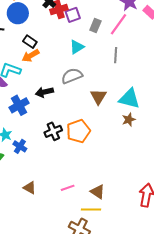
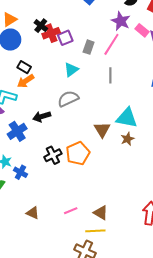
brown triangle: (98, 97) -> (102, 130), moved

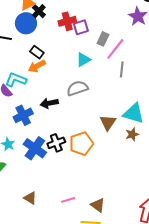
black cross: (41, 26) -> (39, 11), moved
pink line: (111, 44) -> (115, 49), moved
blue cross: (20, 172) -> (35, 148), moved, size x1.6

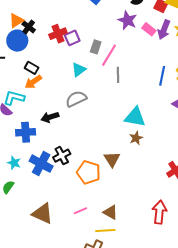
blue cross: (23, 115) -> (26, 132), turned 30
brown triangle: (108, 123) -> (112, 159), moved
orange pentagon: (81, 144) -> (89, 172), moved, turned -30
brown triangle: (30, 198) -> (42, 214), size x1.6

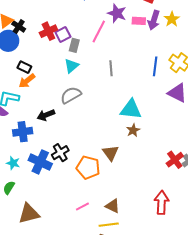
pink rectangle: (149, 29) -> (139, 21), turned -32
gray rectangle: (96, 47) -> (74, 45), moved
pink line: (109, 55) -> (99, 31), moved
brown triangle: (42, 214) -> (29, 214), moved, turned -35

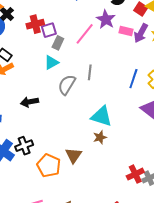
gray semicircle: (71, 95) -> (67, 85), moved, turned -40
black arrow: (46, 115) -> (29, 102), moved

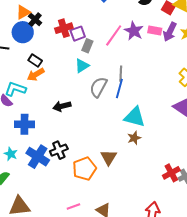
purple star: (106, 19) -> (134, 31), moved
blue line: (133, 79) -> (119, 89), moved
orange pentagon: (49, 166) -> (84, 169), turned 30

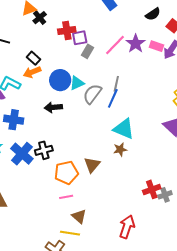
blue circle: (23, 32) -> (60, 80), moved
cyan triangle: (82, 66) -> (77, 83), moved
pink line: (73, 207) -> (66, 197), moved

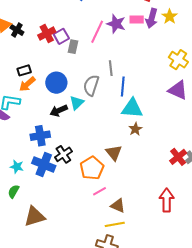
black rectangle: (34, 58) -> (24, 70), turned -40
cyan triangle: (77, 83) -> (77, 103), moved
blue line: (113, 98) -> (123, 86), moved
blue cross: (14, 120) -> (40, 136), moved

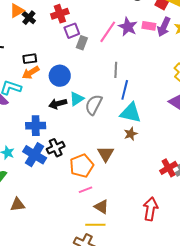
red cross: (47, 34) -> (60, 14), moved
gray semicircle: (91, 85) -> (94, 105), moved
brown triangle: (35, 217) -> (17, 205), size x0.7

